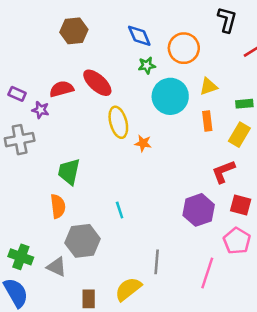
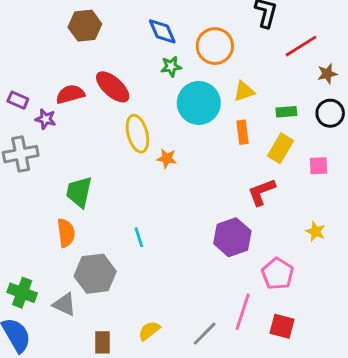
red square: (241, 205) -> (282, 326), moved
gray line: (157, 262) -> (205, 334), moved, turned 40
yellow semicircle: (128, 289) -> (149, 331), size x0.7

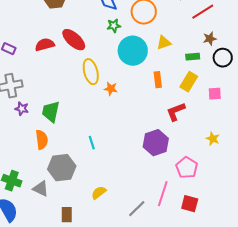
brown star: (327, 74) -> (210, 39), moved
purple star: (46, 119) -> (22, 109), moved
orange rectangle: (243, 132) -> (158, 80), moved
yellow semicircle: (149, 331) -> (99, 193), moved

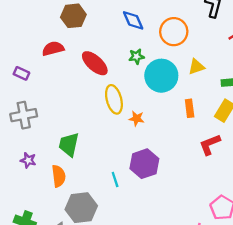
green star: (114, 26) -> (137, 56), moved
red semicircle: (45, 45) -> (53, 49), moved
purple star: (22, 109) -> (28, 160), moved
purple hexagon: (156, 143) -> (144, 164), moved

